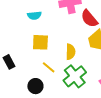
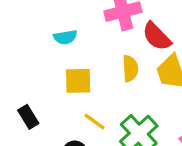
yellow semicircle: (71, 52) -> (130, 68), moved

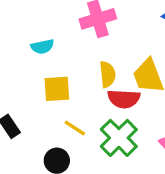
red semicircle: (157, 36) -> (124, 99), moved, turned -40

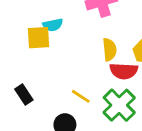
yellow square: (57, 89) -> (38, 38), moved

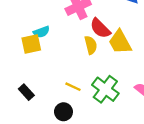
red semicircle: (124, 71) -> (100, 28), moved, turned 50

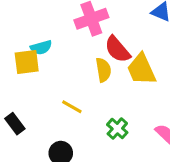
yellow line: (73, 87) -> (72, 107), moved
green cross: (105, 89) -> (117, 129), size x0.6

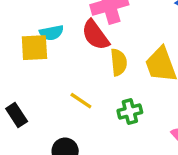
red semicircle: (117, 49) -> (95, 35), moved
green cross: (117, 129) -> (130, 111), moved, turned 30

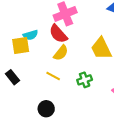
yellow semicircle: (119, 62) -> (61, 53), moved, turned 49
black rectangle: (17, 115) -> (13, 77), moved

